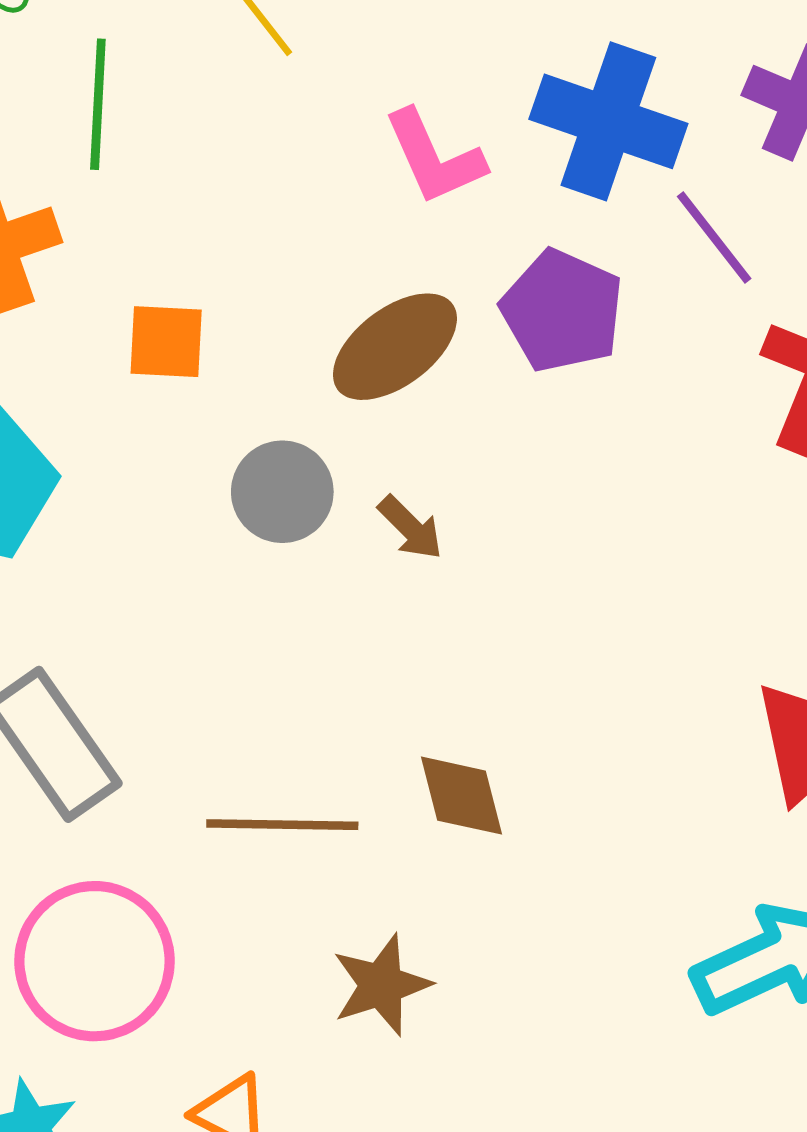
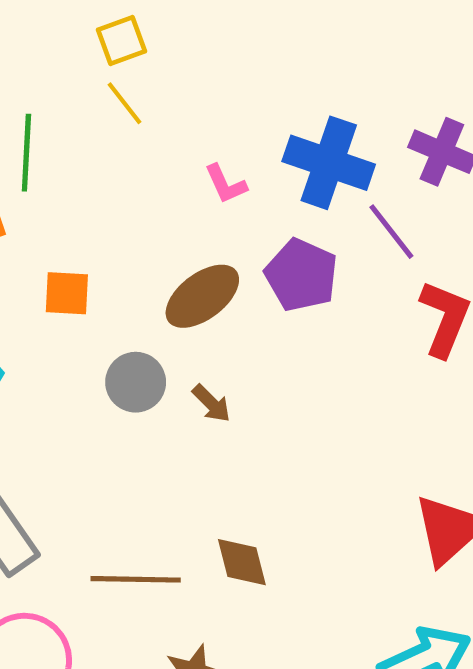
pink L-shape: (434, 157) -> (226, 184), size x0.7

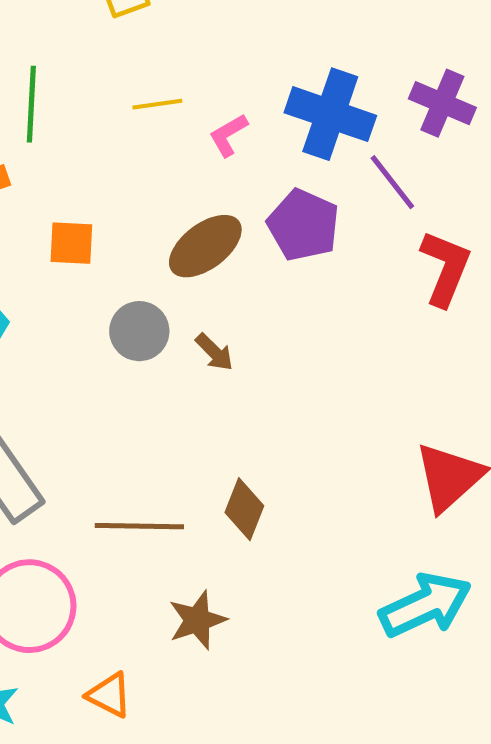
yellow line: (125, 103) -> (157, 104), moved, turned -60
pink L-shape: (226, 184) -> (228, 135), turned 84
brown diamond: (242, 562) -> (244, 509), turned 36

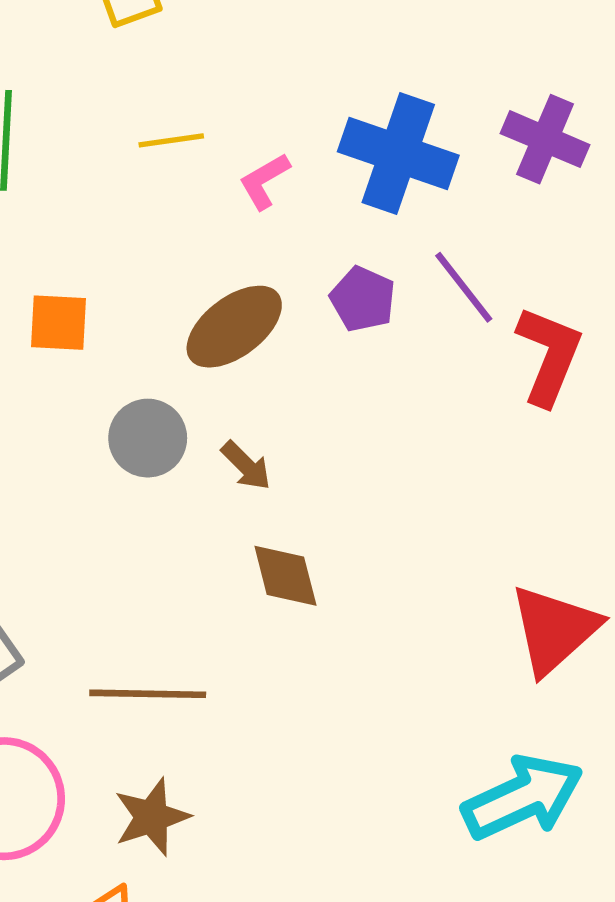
purple line: (392, 182) -> (464, 287), moved
purple pentagon: (303, 225) -> (363, 299), size x0.7
brown diamond: (244, 509) -> (285, 576), moved, turned -36
brown star: (197, 620) -> (152, 817), moved

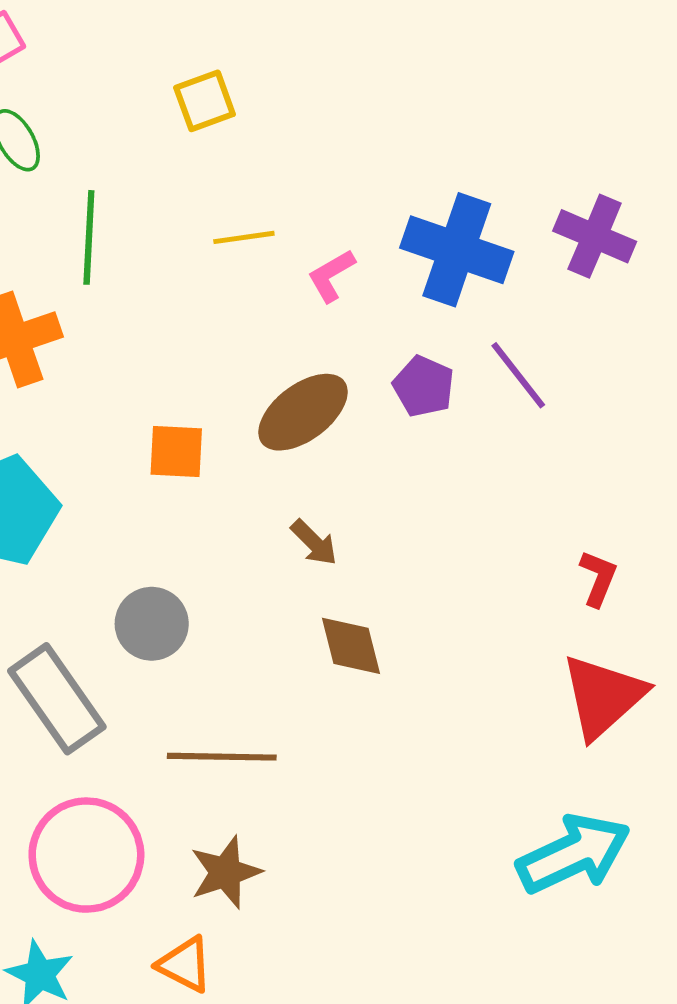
orange square: (59, 323) -> (176, 452), moved
red L-shape: (549, 355) -> (598, 578), moved, size x0.6
gray circle: (148, 438) -> (152, 624), moved

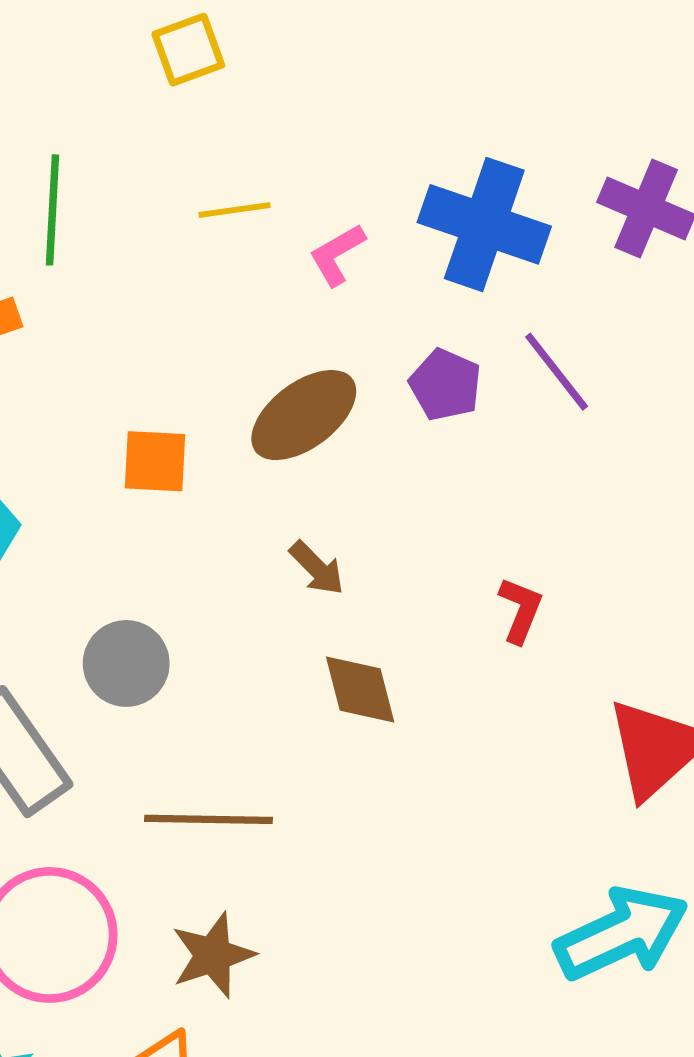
red L-shape: (598, 578) -> (520, 610), moved

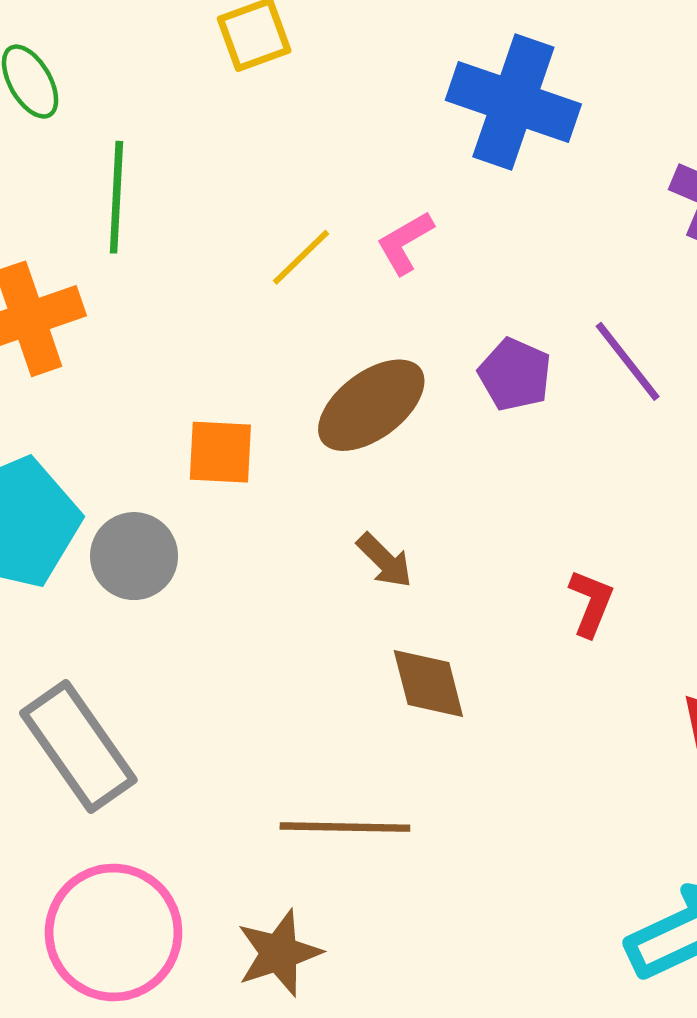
yellow line: (234, 210) -> (301, 257), moved, turned -36
blue cross: (484, 224) -> (513, 102), moved
gray circle: (126, 663) -> (134, 556), moved
brown line: (208, 819) -> (345, 827), moved

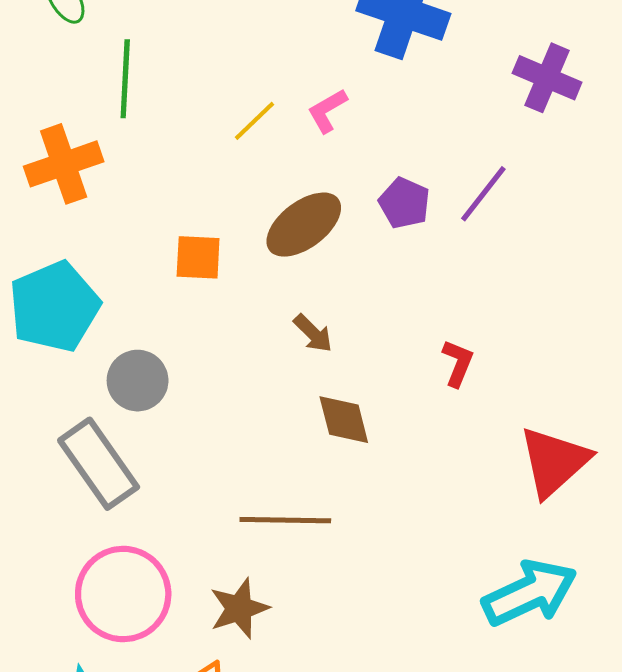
purple line: (628, 361) -> (483, 194), turned 76
gray circle: (134, 556) -> (138, 381), moved

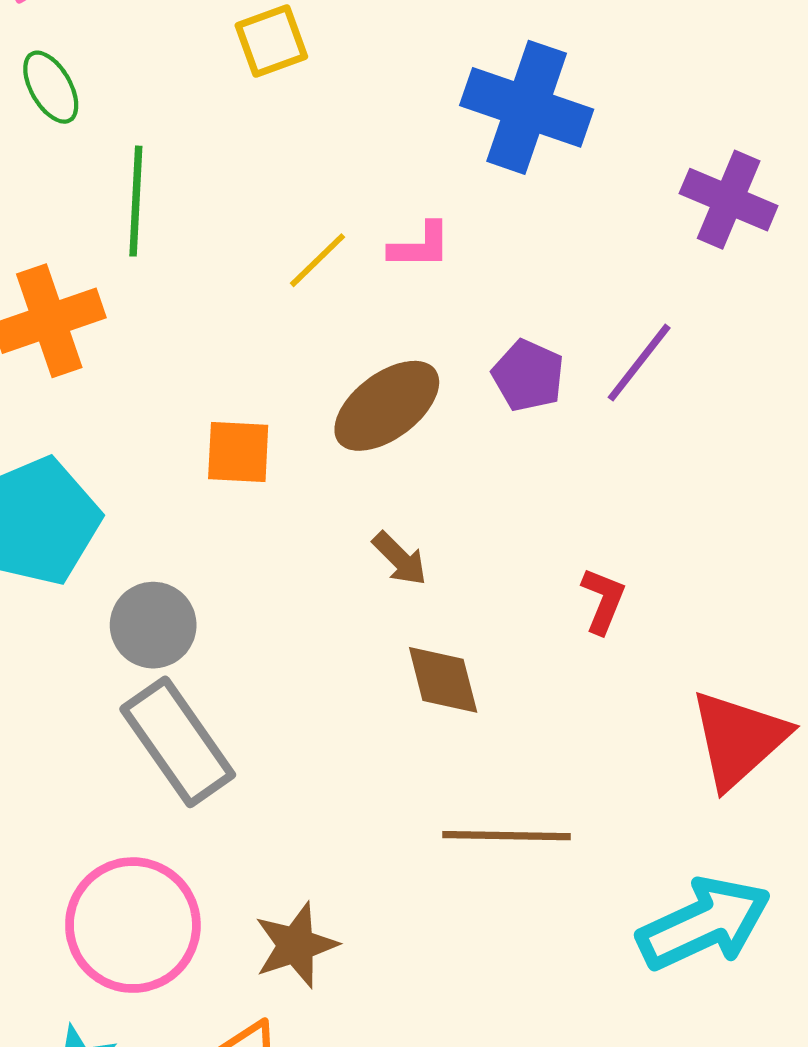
pink L-shape: (327, 111) -> (420, 246), turned -150
gray rectangle: (99, 464) -> (178, 742), moved
brown line: (285, 520) -> (506, 836), moved

